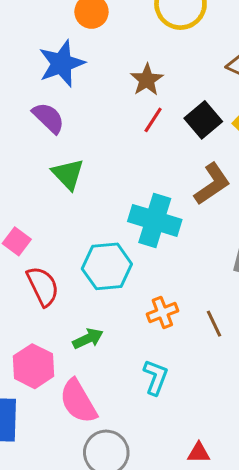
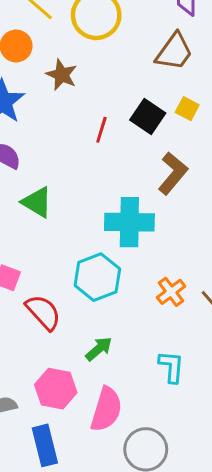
brown star: (147, 80) -> (62, 75), moved
orange cross: (162, 313) -> (171, 292), moved
pink semicircle: (78, 401) -> (106, 409), turned -117

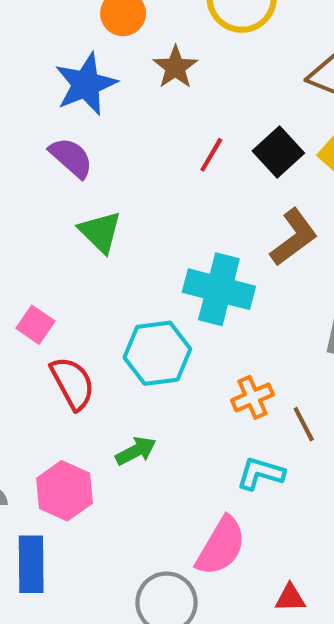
cyan L-shape: (171, 367) -> (261, 473), moved, turned -92
pink semicircle: (106, 409) -> (221, 546), moved

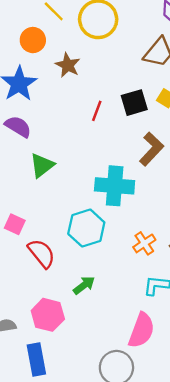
black square: (278, 152) -> (134, 103), turned 36
green triangle: (100, 232) -> (42, 165), turned 48

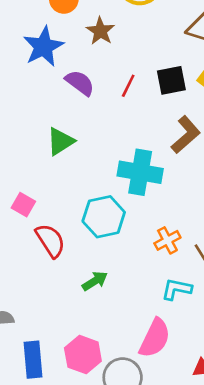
purple semicircle: (18, 127) -> (80, 83), moved
pink hexagon: (48, 315) -> (83, 355), moved

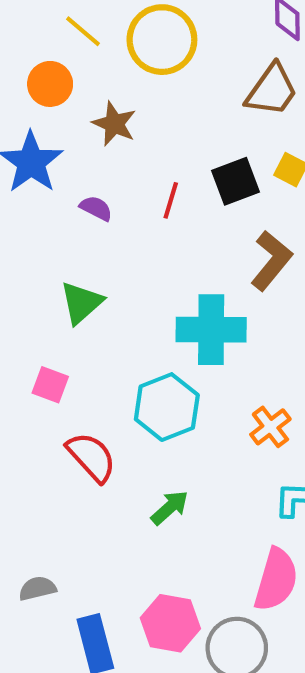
purple semicircle: (80, 83) -> (96, 208), size x0.7
pink square: (23, 205) -> (50, 385), moved

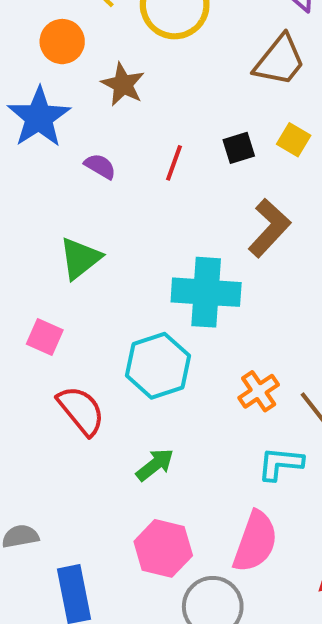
black square: (236, 181) -> (239, 148), size x0.7
pink hexagon: (170, 623) -> (163, 548), moved

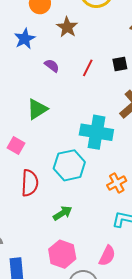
blue star: (39, 117) -> (25, 39), size x0.7
red semicircle: (81, 410) -> (30, 183), turned 36
pink semicircle: (255, 542) -> (107, 256), size x0.7

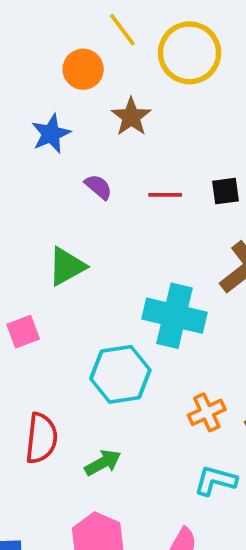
red line: (88, 68) -> (165, 195), turned 60
pink square: (16, 145) -> (23, 332), turned 36
red semicircle: (30, 183) -> (41, 438), moved

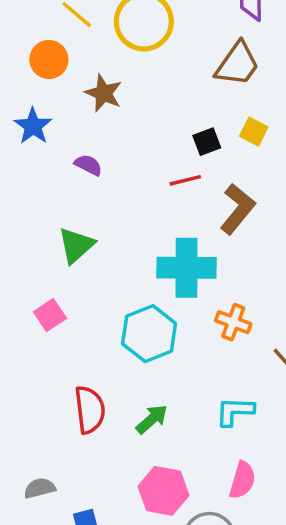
red line: (165, 195) -> (185, 180), moved
orange cross: (207, 412) -> (233, 322), moved, turned -32
cyan L-shape: (215, 481) -> (235, 411), moved

